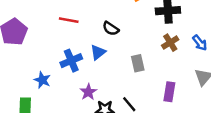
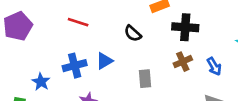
black semicircle: (111, 29) -> (133, 33), moved

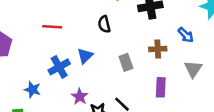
black semicircle: (133, 33) -> (104, 24), turned 49
brown cross: (183, 62) -> (158, 49), moved, turned 35

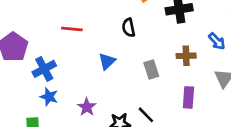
blue cross: (59, 67) -> (44, 69), moved
purple star: (80, 97) -> (87, 107), moved

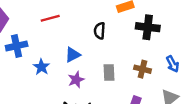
red line: (72, 29) -> (50, 18), turned -36
blue star: (49, 97) -> (41, 67), moved
purple star: (87, 107) -> (76, 80), moved

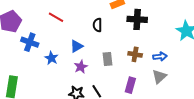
red line: (50, 18) -> (56, 17), turned 49
blue cross: (17, 46) -> (30, 42), turned 36
blue arrow: (173, 64) -> (160, 57), moved, turned -64

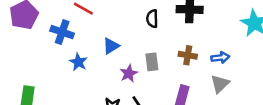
black semicircle: (97, 25) -> (152, 19), moved
blue cross: (30, 42) -> (62, 32), moved
purple star: (81, 67) -> (129, 73), moved

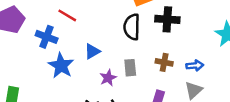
black semicircle: (152, 19) -> (132, 27), size x1.5
blue star: (78, 62) -> (61, 66), size x1.5

